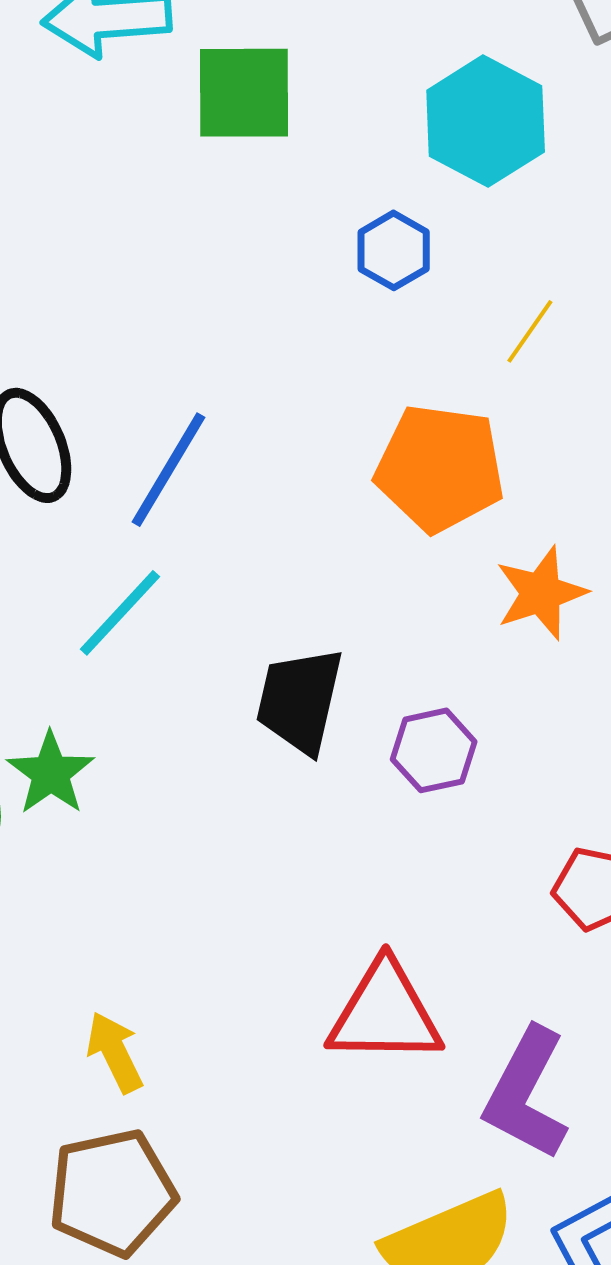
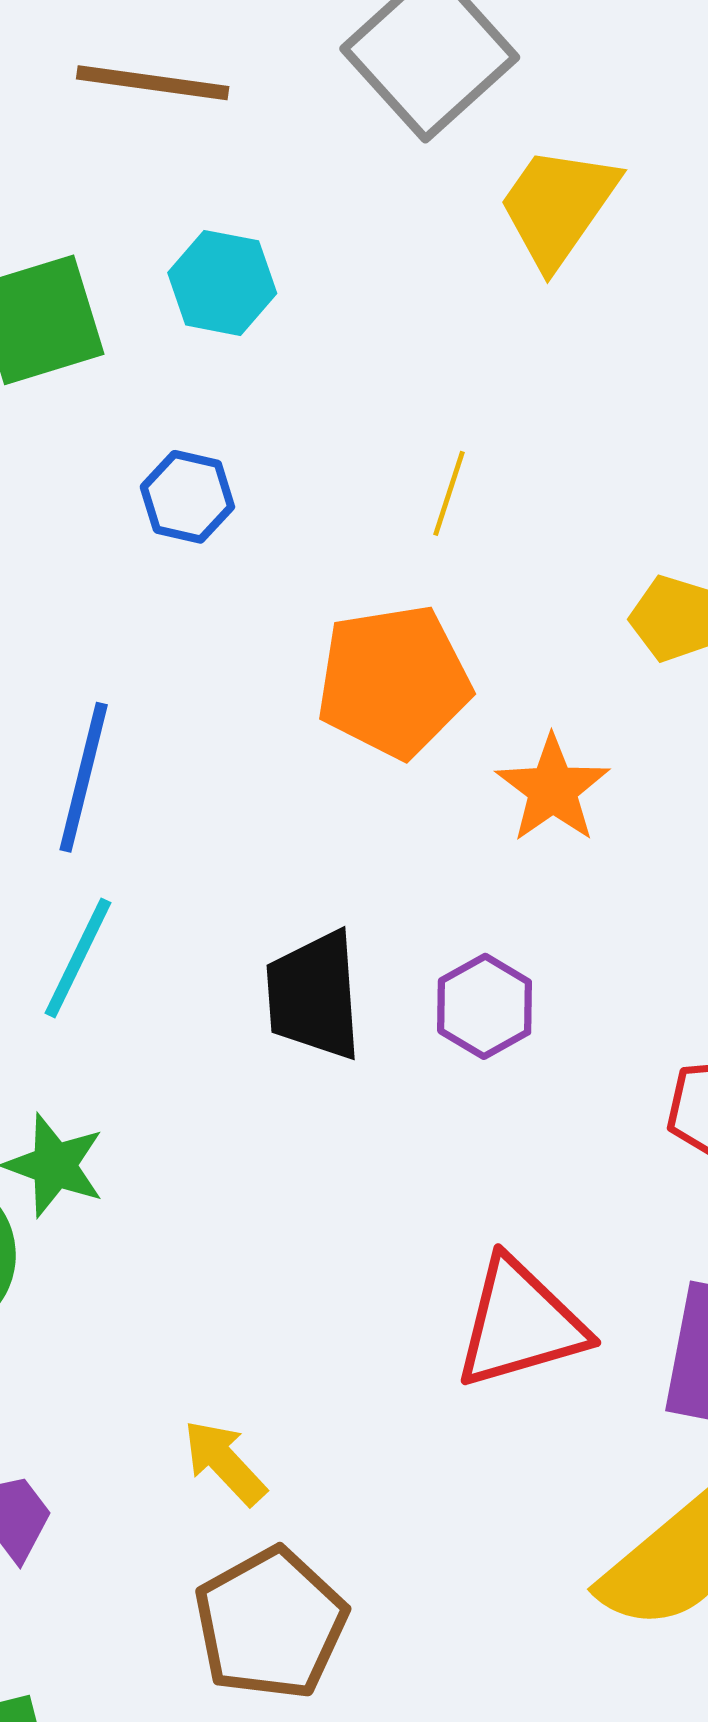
cyan hexagon: (486, 121) -> (222, 283), moved, size x0.7
blue hexagon: (394, 250) -> (187, 497), moved

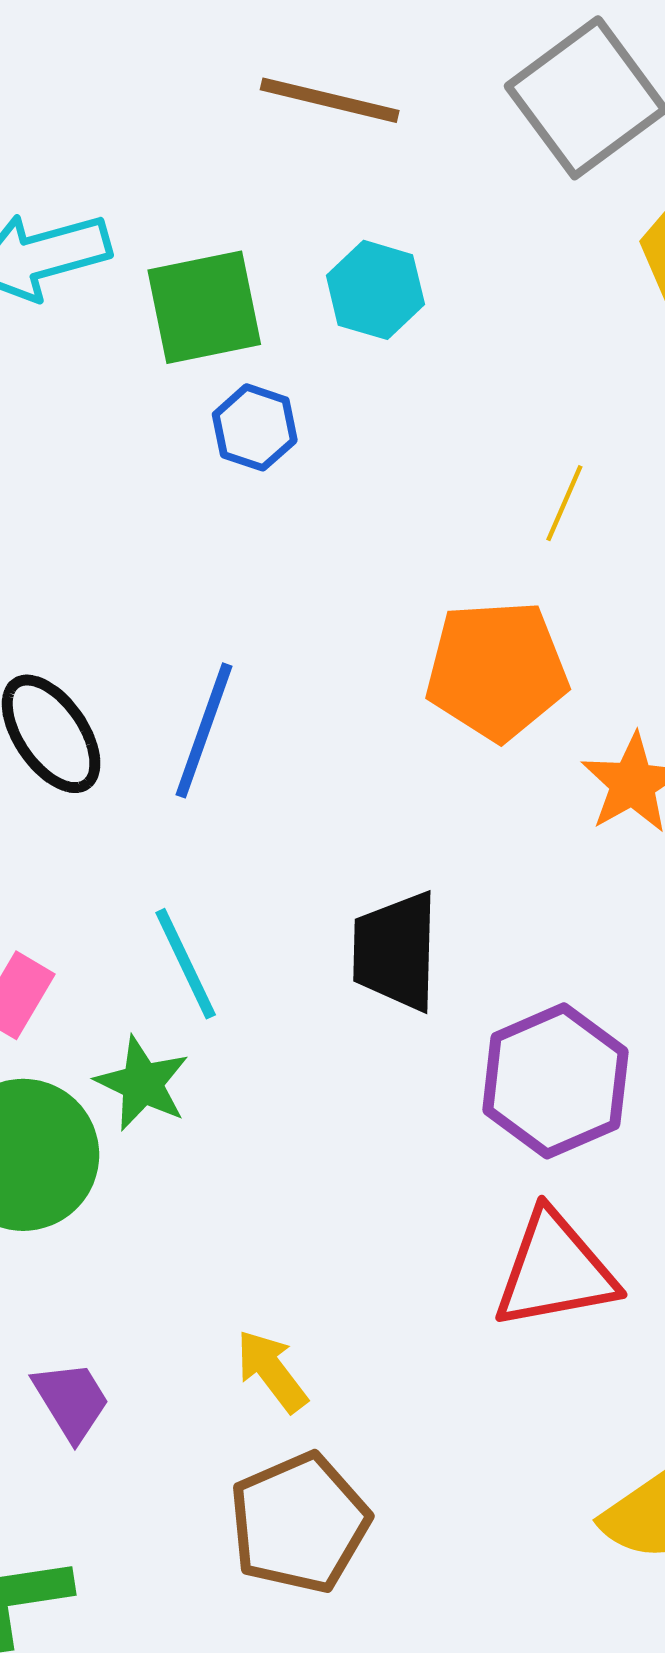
blue hexagon: (187, 497) -> (255, 427), moved
cyan line: (78, 958) -> (186, 964), moved, turned -57
purple hexagon: (485, 1006) -> (555, 1081), moved, size x1.6

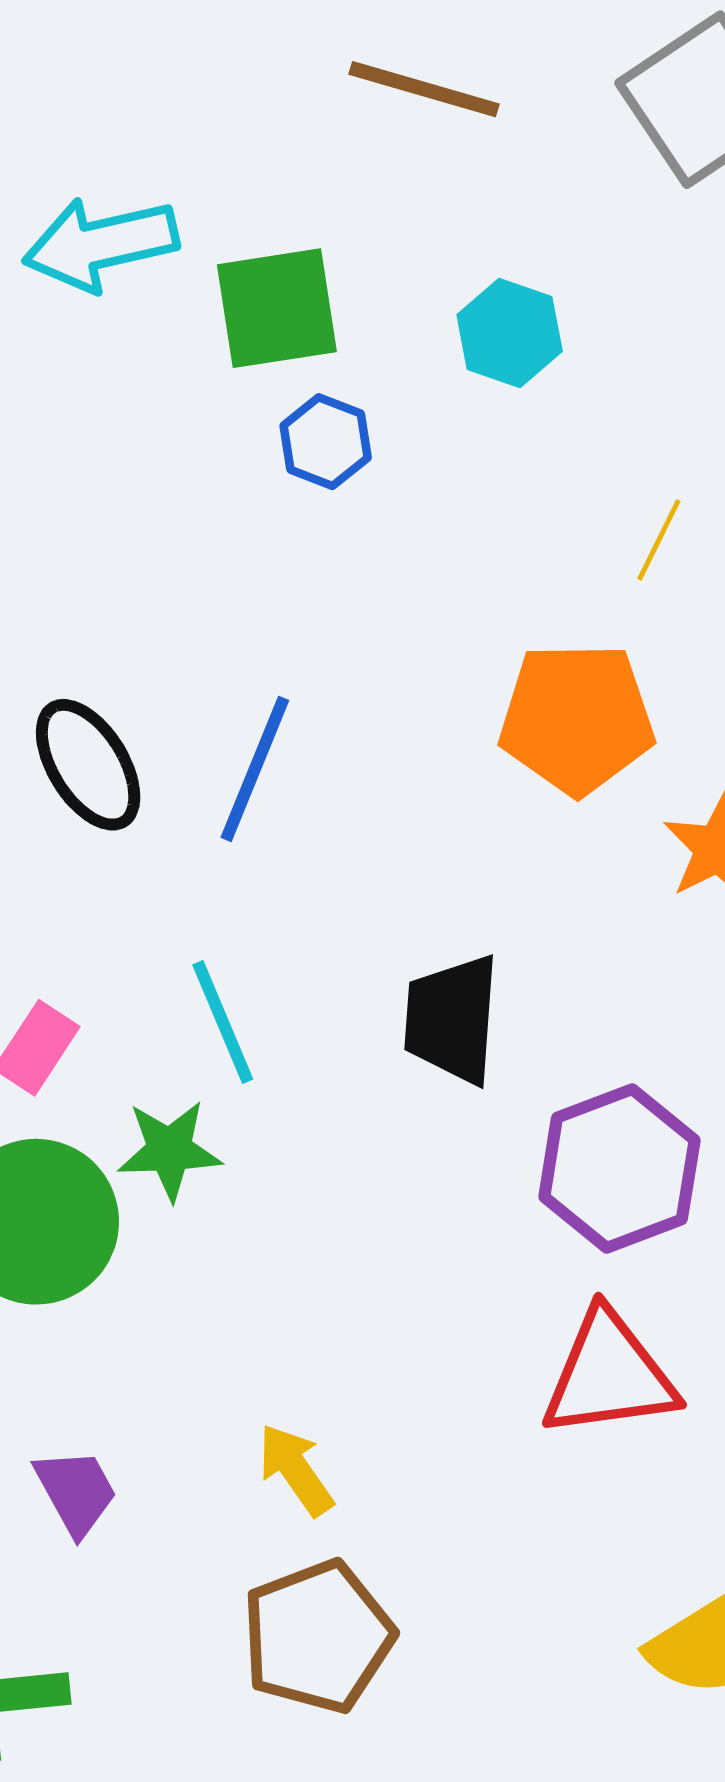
cyan hexagon: (375, 290) -> (510, 333), moved
green star: (142, 1084) -> (170, 1150), turned -30

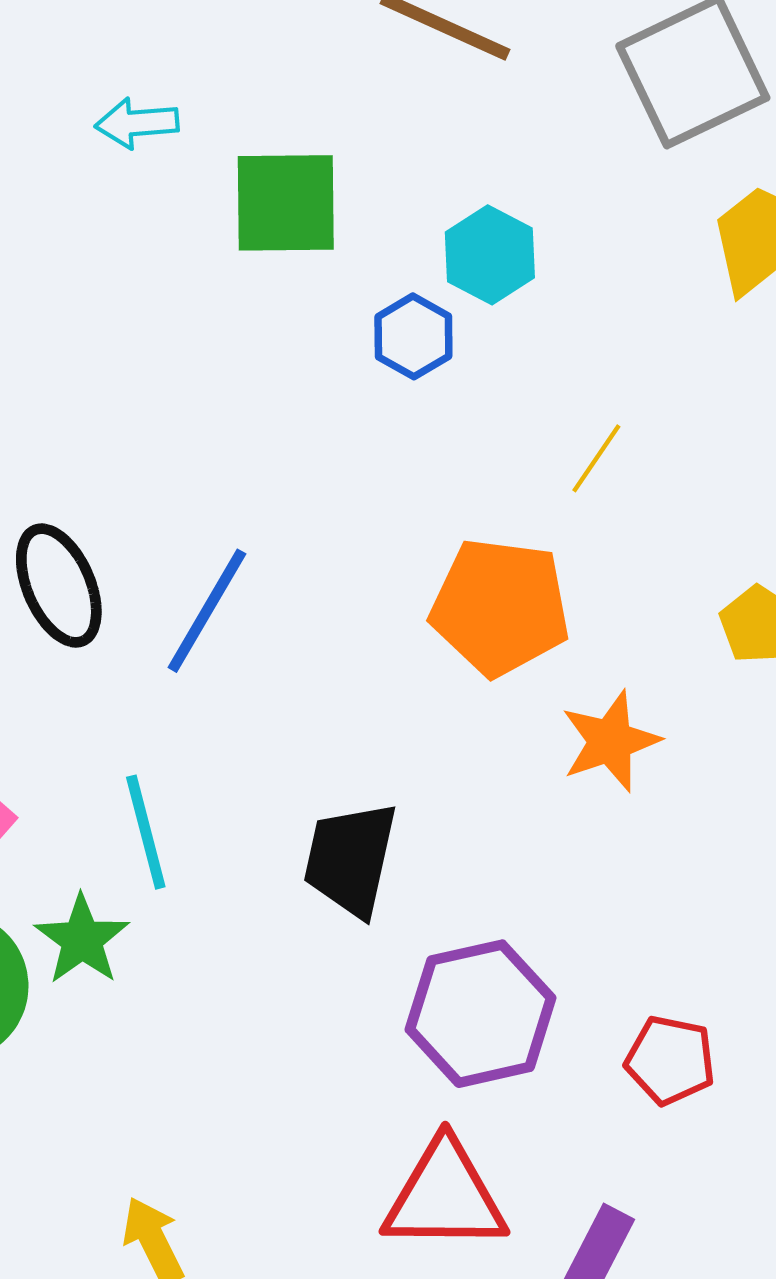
cyan arrow: (101, 244) -> (137, 123), size x0.6
blue hexagon: (326, 442) -> (413, 336), moved
green star: (170, 1150) -> (82, 940), turned 30

